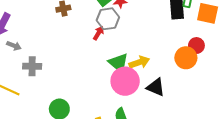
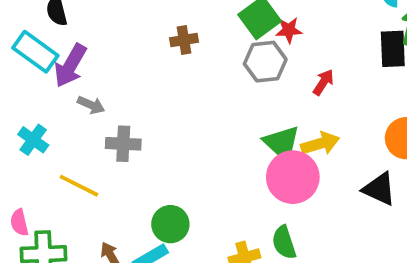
red arrow: (98, 33) -> (323, 82), moved
black triangle: (156, 87) -> (379, 189), moved

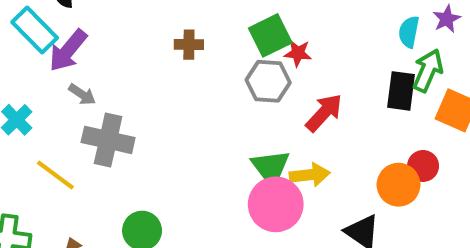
red arrow: (323, 82) -> (324, 113), size x1.5
gray cross: (123, 144) -> (108, 140), size x1.4

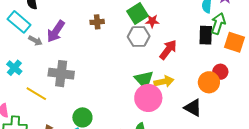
purple arrow: (68, 50) -> (56, 31), moved
gray arrow: (82, 94) -> (35, 41), moved

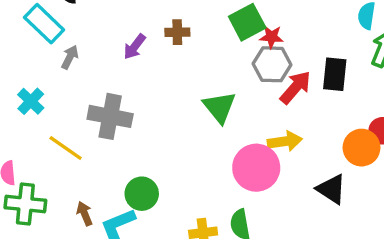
purple arrow: (56, 31) -> (135, 47), moved, size x0.7
black rectangle: (206, 35) -> (335, 74), moved
gray hexagon: (139, 37) -> (272, 64), moved
gray arrow: (35, 41) -> (70, 57), turned -96
green triangle: (144, 80) -> (219, 107), moved

